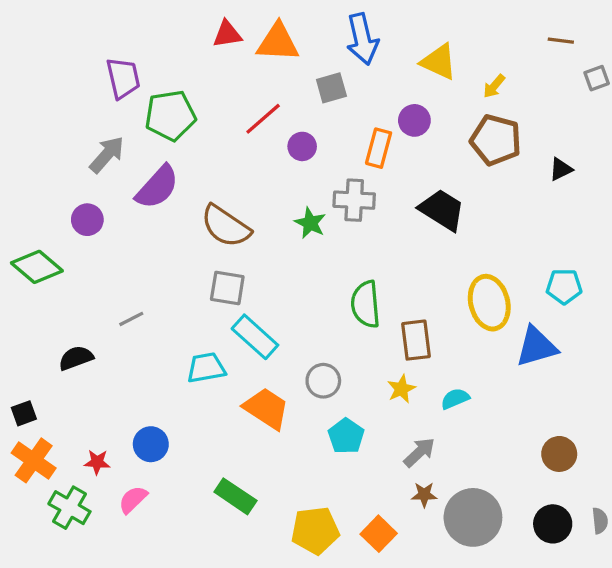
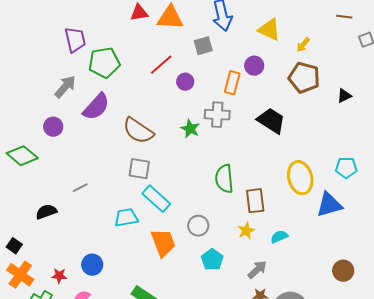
orange trapezoid: (266, 408) -> (163, 243), turned 36
black square: (24, 413) -> (14, 246), turned -35

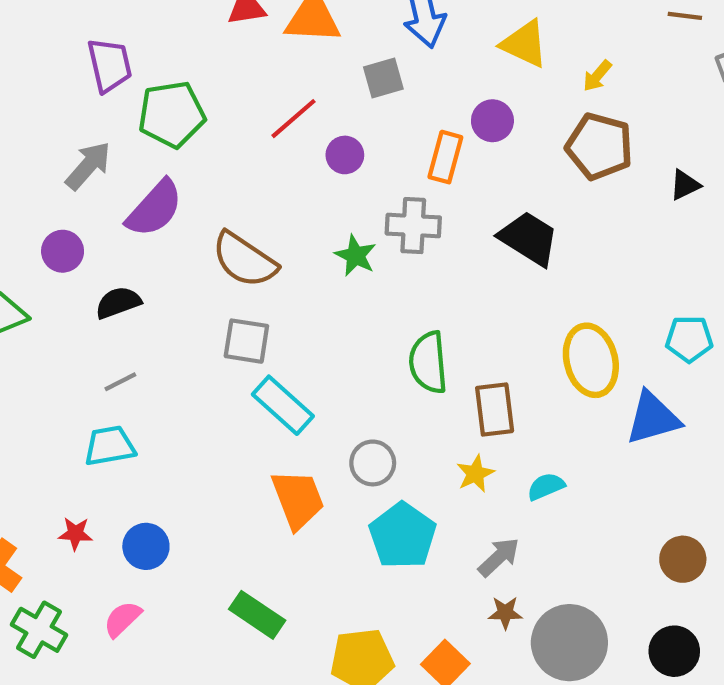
black semicircle: (46, 212) -> (118, 303), moved
cyan trapezoid: (126, 218) -> (110, 446), moved
cyan pentagon: (212, 260) -> (403, 536), size x1.4
red star: (59, 276) -> (75, 534), moved

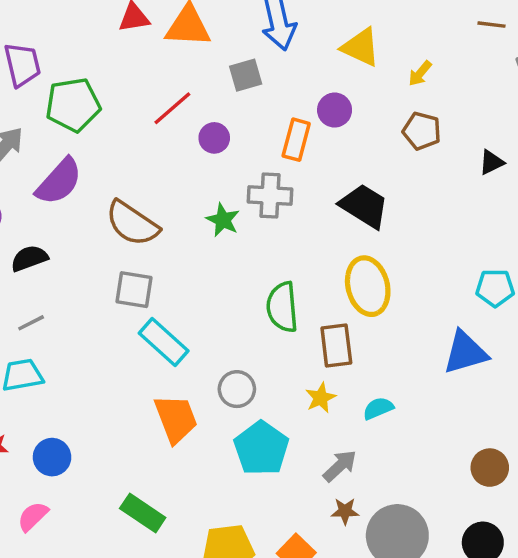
brown pentagon: (599, 146) -> (422, 131), size x0.7
yellow ellipse: (591, 360) -> (368, 286), moved

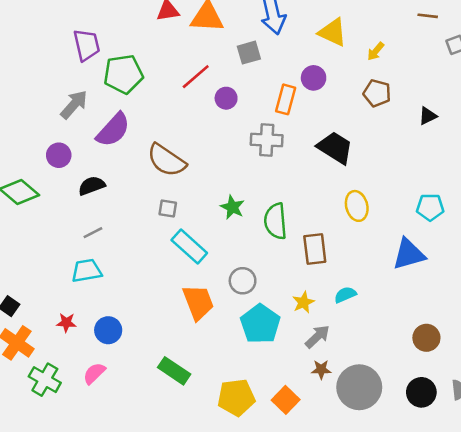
green star: (223, 220) -> (232, 207), moved
yellow ellipse: (368, 286) -> (357, 206), moved, size x0.7
gray square: (134, 290) -> (168, 208), size x0.7
yellow star: (321, 398) -> (303, 302), moved

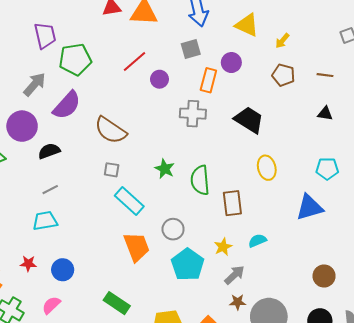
brown line: (428, 16) -> (325, 75), moved
gray square: (249, 53) -> (191, 49), moved
black triangle: (428, 116) -> (325, 114), moved, turned 35
purple circle: (59, 155) -> (22, 126), size x1.5

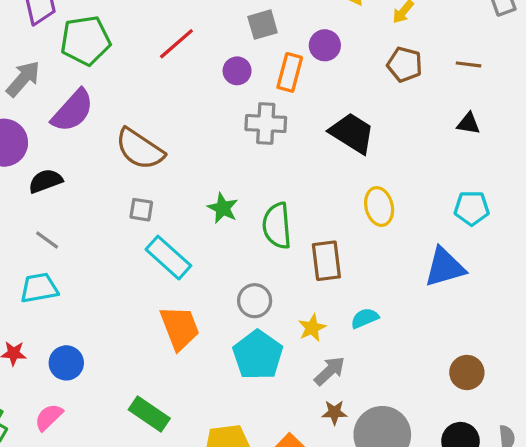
purple circle: (159, 79) -> (237, 71), moved
gray line: (50, 190) -> (47, 240), turned 63
gray circle: (173, 229) -> (255, 301), moved

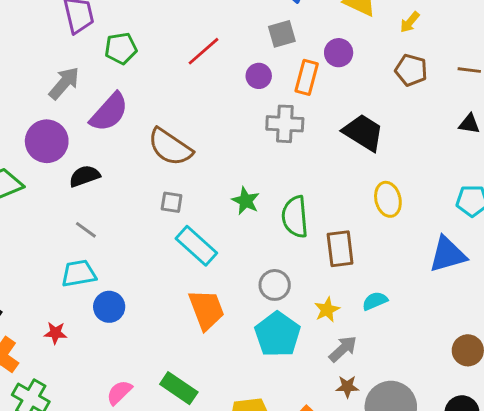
green pentagon: (85, 41) -> (121, 48), size x0.7
blue circle: (66, 363) -> (109, 307), moved
pink semicircle: (49, 417) -> (119, 392), moved

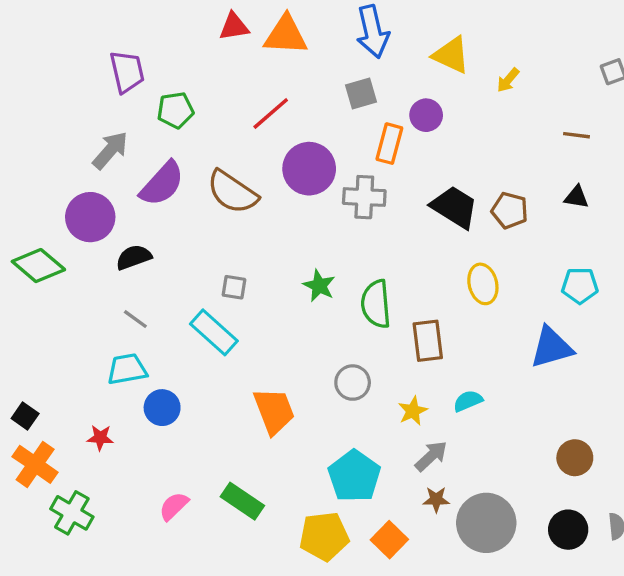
brown pentagon: (411, 70) -> (510, 210), moved
purple circle: (259, 76) -> (309, 169), moved, size x1.8
brown semicircle: (170, 147) -> (232, 192), moved
cyan rectangle: (196, 246) -> (214, 332), moved
cyan pentagon: (278, 334) -> (354, 476), moved

